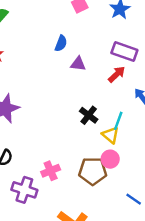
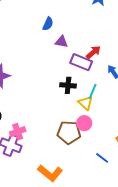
purple rectangle: (124, 52) -> (81, 62), moved
black cross: (89, 115) -> (68, 85), turned -35
pink cross: (51, 171) -> (18, 132), moved

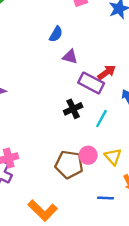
black cross: (68, 85) -> (73, 109), turned -35
yellow triangle: (86, 103) -> (113, 157), moved
blue line: (102, 158) -> (106, 198), turned -40

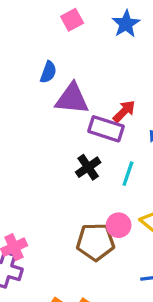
purple triangle: (70, 57) -> (72, 99), size x1.6

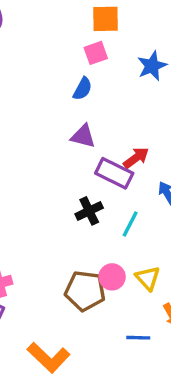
blue semicircle: (48, 72) -> (83, 89), moved
purple triangle: (72, 99) -> (83, 136), size x0.7

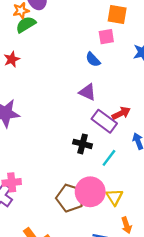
blue semicircle: (83, 89) -> (93, 60), turned 98
black cross: (89, 211) -> (83, 144), turned 30
pink circle: (112, 277) -> (90, 192), size x1.6

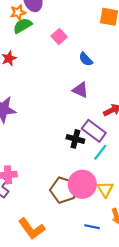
pink square: (106, 37) -> (59, 37), moved, turned -32
purple rectangle: (104, 121) -> (94, 131), moved

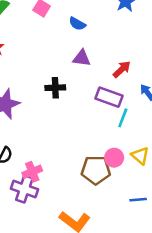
black cross: (75, 139) -> (55, 88), moved
pink circle: (82, 184) -> (114, 158), size x0.6

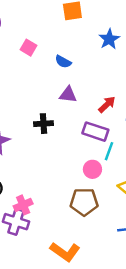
pink circle: (114, 158) -> (92, 169), moved

